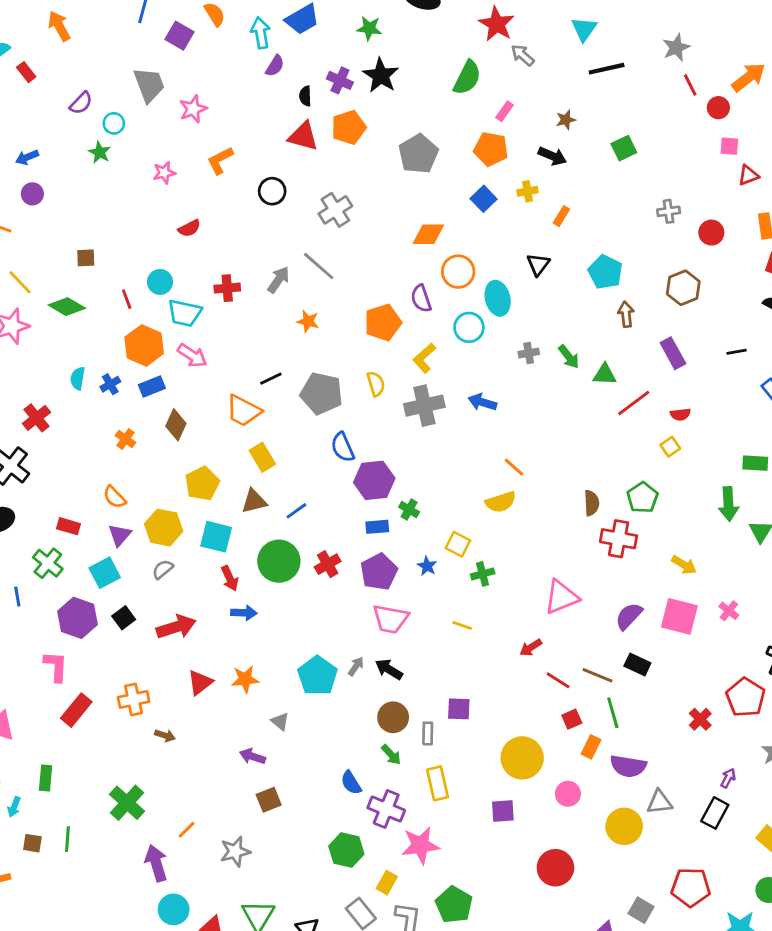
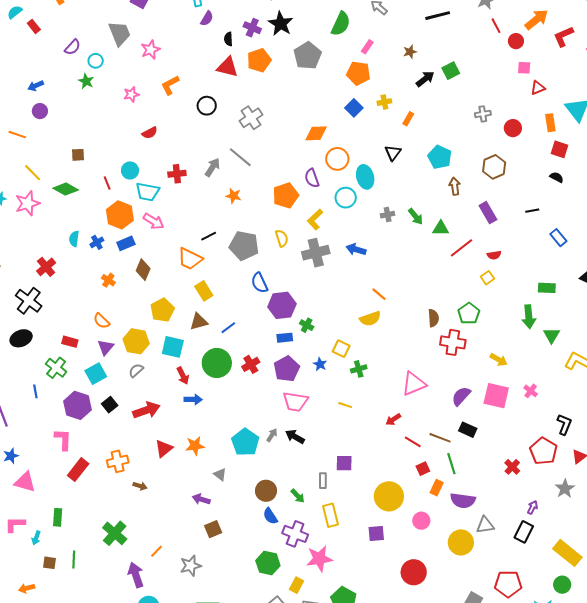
gray pentagon: (418, 154) -> (307, 56), moved
black arrow: (552, 156) -> (425, 79), moved, turned -60
brown circle: (393, 717) -> (266, 491), moved

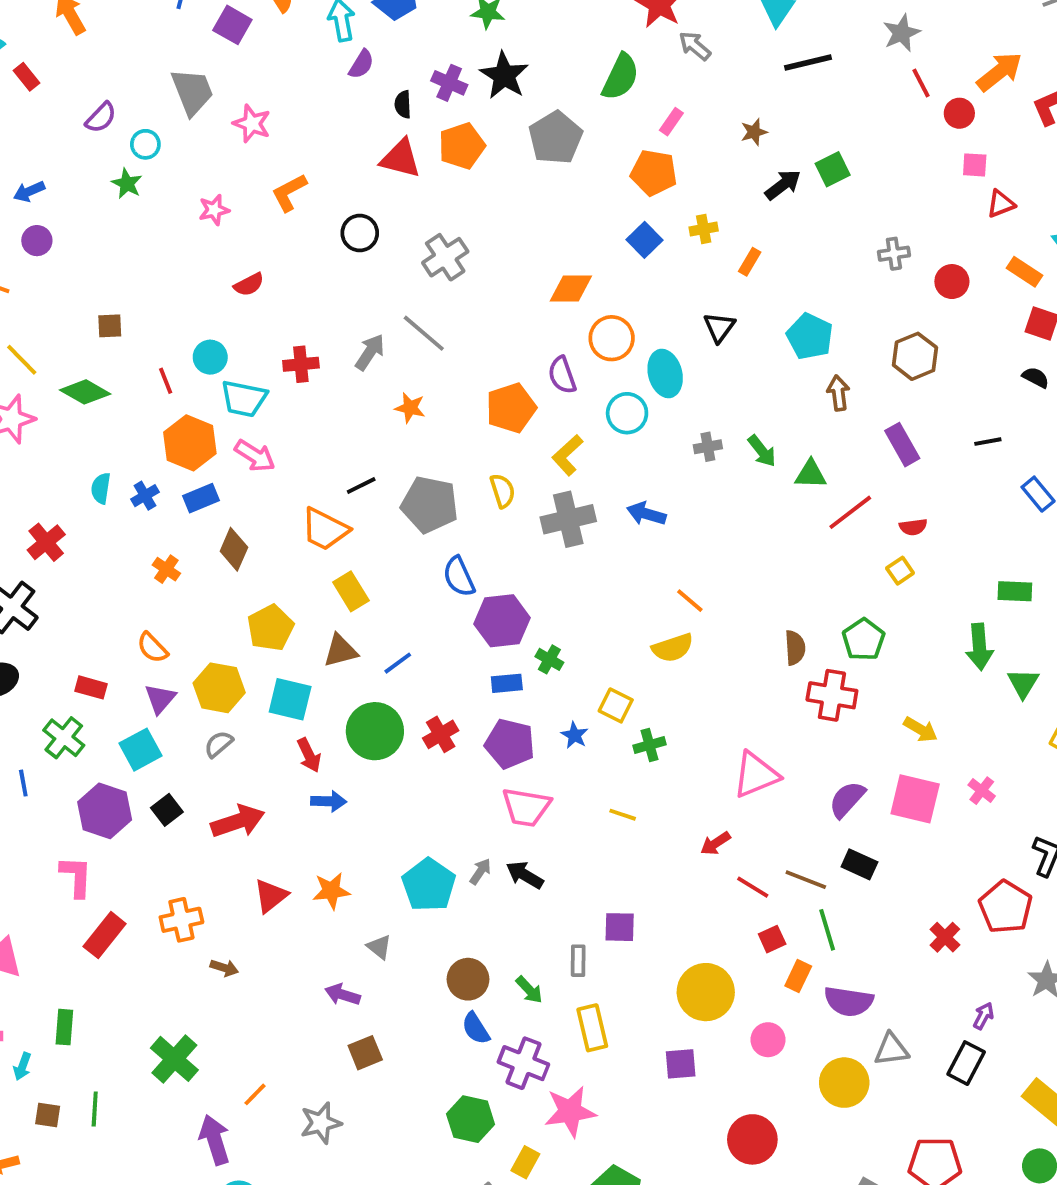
pink star: (150, 50) -> (252, 124), turned -30
orange rectangle: (550, 123) -> (1025, 272), turned -48
purple pentagon: (287, 369) -> (510, 744), turned -30

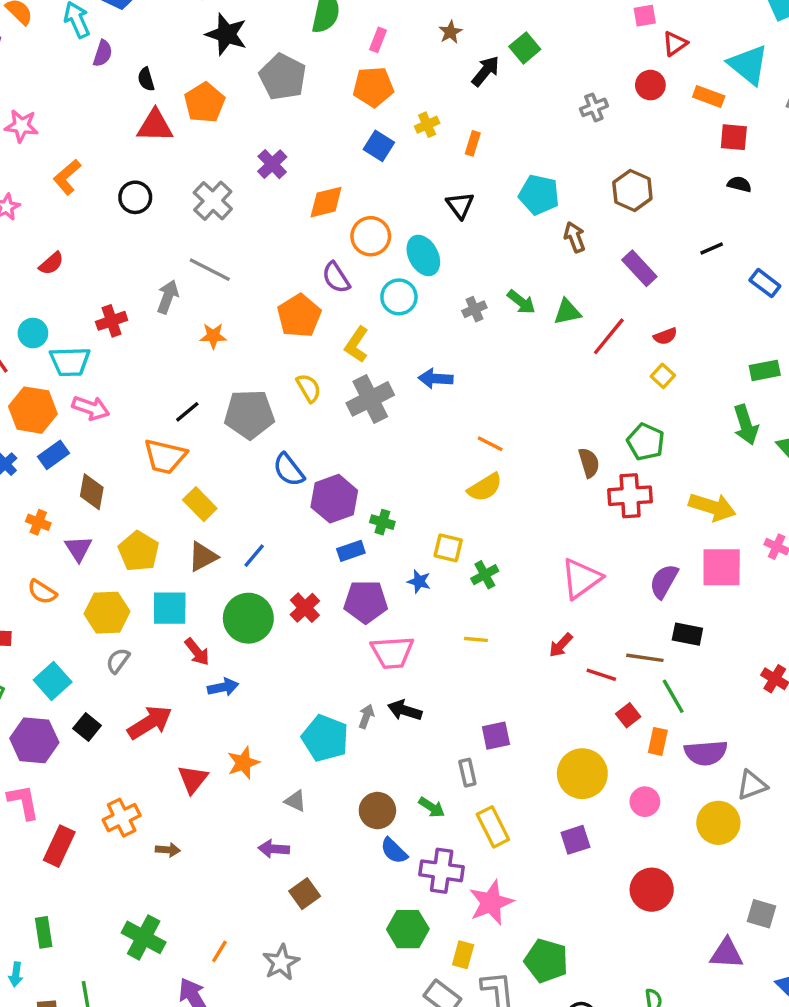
purple cross: (449, 83) -> (272, 164), moved, turned 36
red circle: (952, 282) -> (650, 85), moved
purple triangle: (160, 699) -> (78, 549), moved
yellow arrow: (921, 729) -> (712, 507), size x1.5

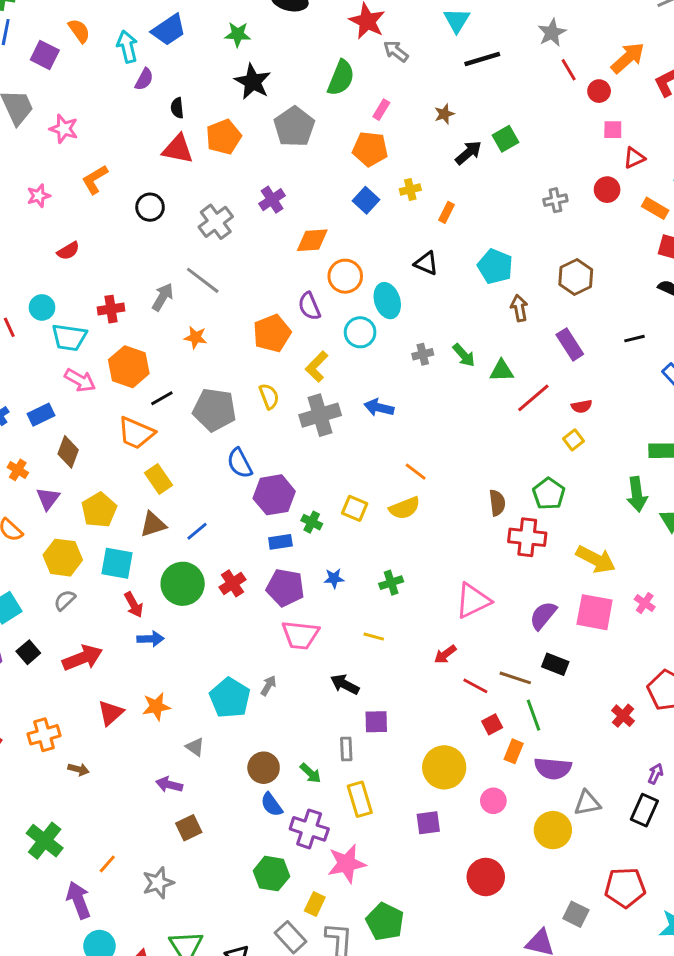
black triangle: (460, 205) -> (426, 263), turned -40
orange hexagon: (33, 410) -> (129, 367), moved
yellow square: (448, 548) -> (355, 508), moved
blue star: (419, 581) -> (334, 578), turned -30
black arrow: (405, 710) -> (345, 684), moved

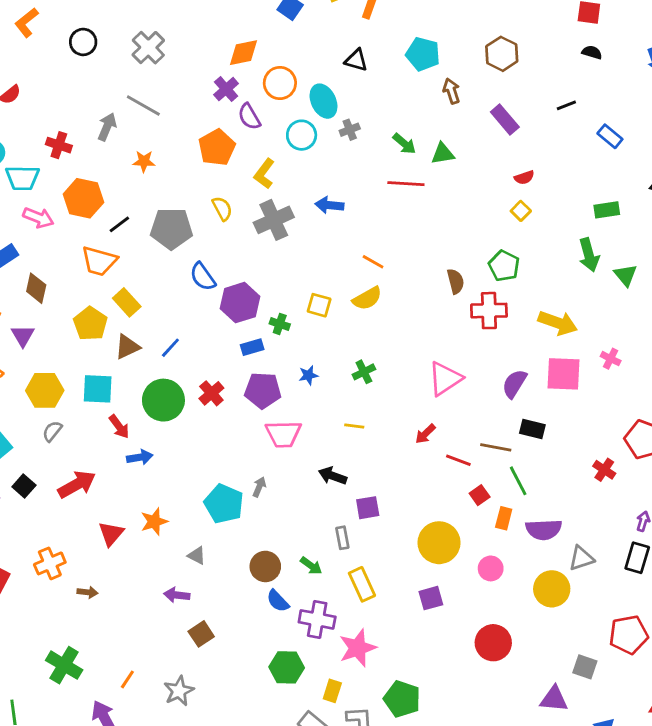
purple cross: (272, 200) -> (226, 89), moved
red cross: (111, 309) -> (59, 145), turned 35
gray cross: (423, 354) -> (350, 130), moved
red line: (533, 398) -> (406, 184), moved, turned 52
yellow pentagon: (99, 510) -> (90, 324), moved

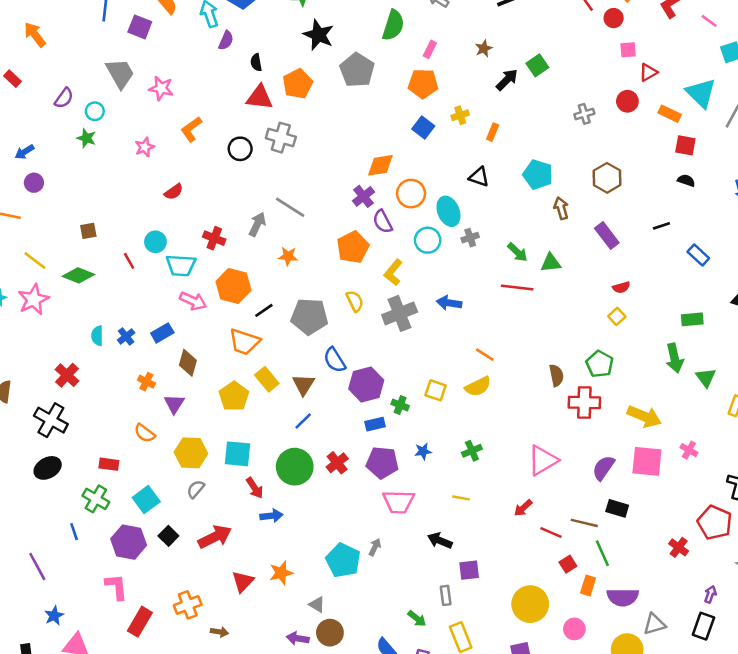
gray cross: (148, 48) -> (281, 138), moved, turned -32
brown triangle: (127, 347) -> (303, 385), moved, turned -35
brown circle: (265, 566) -> (330, 633), moved

